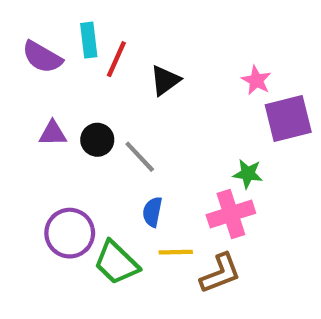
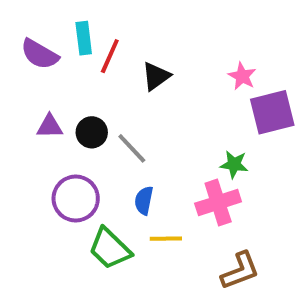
purple circle: (70, 233) -> (76, 198), moved
brown L-shape: (220, 273) -> (240, 271), moved

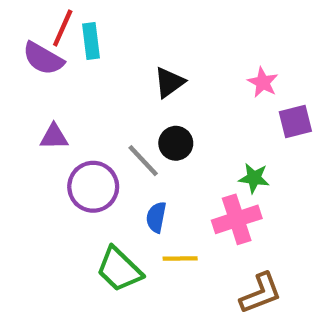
red line: (110, 56) -> (63, 28), moved
purple square: (272, 112) -> (295, 122), size x0.7
black circle: (92, 132) -> (176, 143), moved
purple circle: (76, 198) -> (93, 187), moved

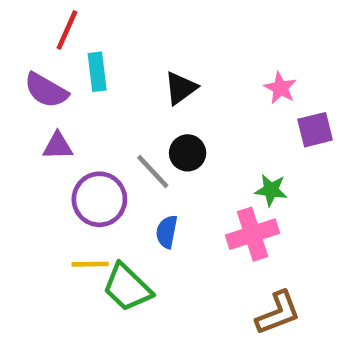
cyan rectangle: (91, 41) -> (97, 72), moved
purple semicircle: (43, 58) -> (46, 90), moved
yellow line: (180, 259) -> (90, 264), moved

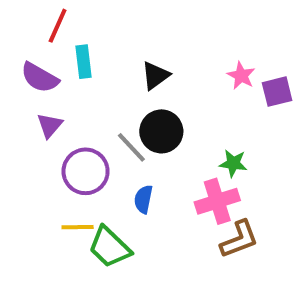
purple square: (315, 130) -> (277, 92), moved
purple triangle: (58, 146) -> (50, 125), turned -48
black circle: (188, 153) -> (161, 131), size x1.4
brown L-shape: (278, 313) -> (239, 239), moved

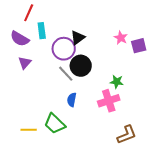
purple circle: (86, 171) -> (64, 49), moved
yellow line: (78, 227) -> (29, 130), moved
brown L-shape: (239, 239) -> (127, 135), moved

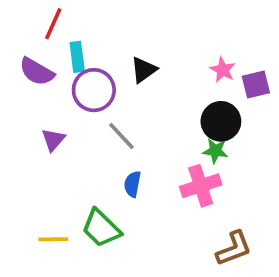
purple circle: (64, 49) -> (94, 90), moved
purple triangle: (25, 63) -> (53, 140), moved
black circle: (81, 66) -> (221, 121), moved

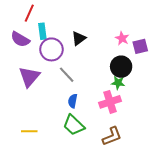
purple triangle: (53, 140) -> (29, 77), size x1.6
green trapezoid: (101, 228) -> (74, 125), moved
brown L-shape: (234, 248) -> (112, 136), moved

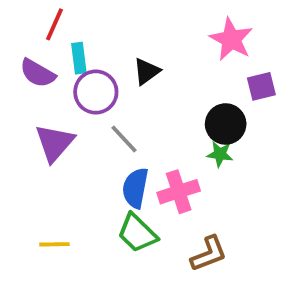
pink star: (122, 38) -> (231, 39), moved, size x1.6
blue semicircle: (73, 101) -> (135, 188), size x1.5
pink cross: (110, 102) -> (179, 192), moved

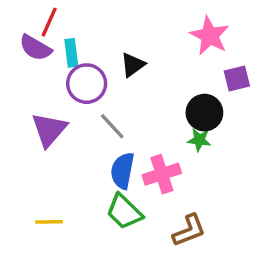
purple semicircle: (38, 73) -> (35, 48), moved

